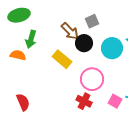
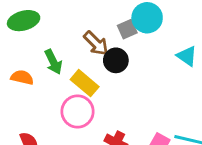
green arrow: (31, 39) -> (53, 62), moved, turned -42
cyan circle: (112, 48) -> (147, 18), moved
pink circle: (92, 79) -> (78, 111), moved

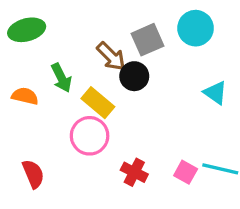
cyan circle: (147, 18) -> (196, 28), moved
gray square: (127, 29) -> (148, 40), size x1.4
cyan triangle: (187, 56) -> (215, 93), moved

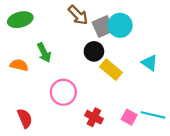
cyan circle: (196, 28) -> (120, 25), moved
brown arrow: (111, 56) -> (78, 15), moved
yellow rectangle: (98, 103) -> (111, 70), moved

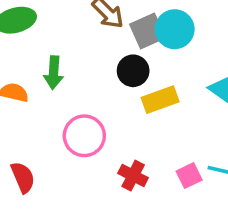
green arrow: (44, 53) -> (54, 73), turned 30
yellow rectangle: (111, 70) -> (160, 100), turned -60
pink square: (129, 117) -> (189, 176), turned 35

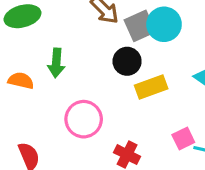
pink square: (189, 176) -> (183, 138), moved

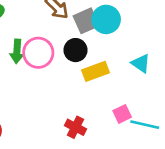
pink circle: (84, 119) -> (38, 53), moved

